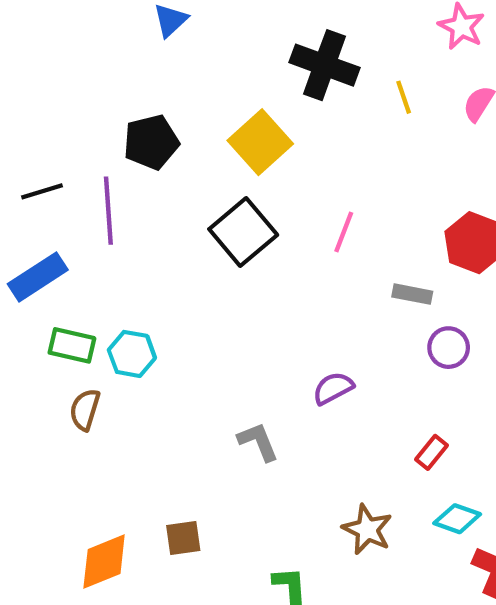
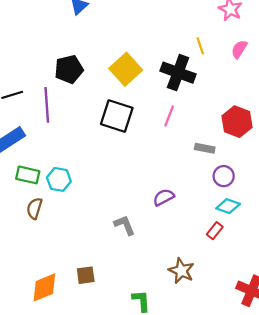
black cross: (324, 65) -> (178, 73), moved
black square: (243, 232) -> (117, 116), turned -32
cyan diamond: (457, 519) -> (228, 206), moved

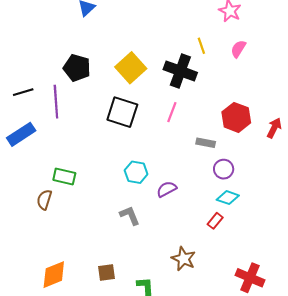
black pentagon: (69, 69) -> (77, 68), turned 30
green rectangle: (28, 175) -> (64, 176), moved
cyan hexagon: (59, 179) -> (136, 172), moved
brown square: (86, 275) -> (107, 272), moved

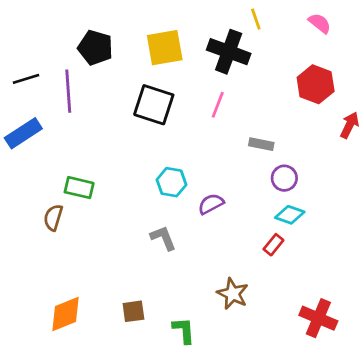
pink semicircle: (238, 49) -> (320, 23), moved, turned 96
yellow square: (131, 68) -> (165, 48), turned 32
red hexagon: (236, 117) -> (316, 84), moved

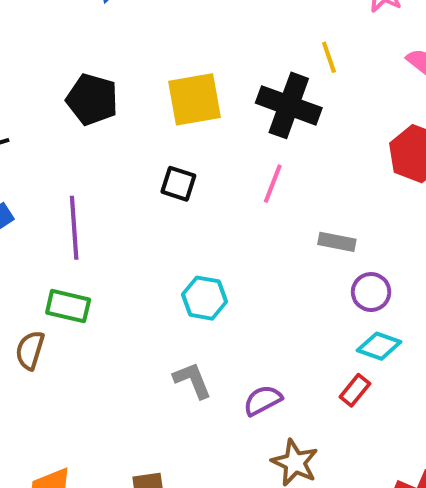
purple line: (68, 91) -> (74, 228), moved
black square: (154, 105) -> (178, 184), size x0.6
purple semicircle: (211, 204) -> (263, 400), moved

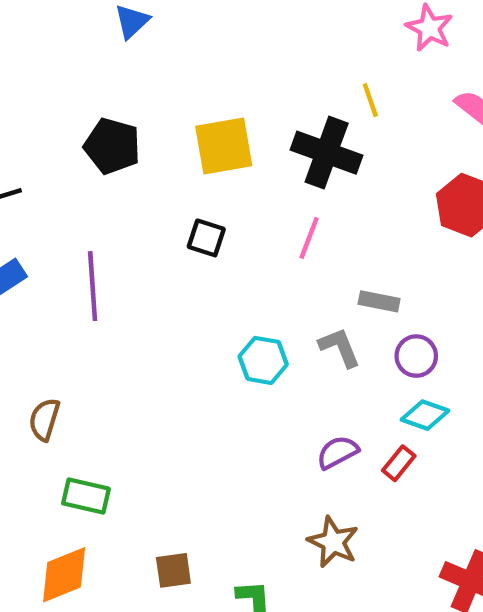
cyan hexagon: (204, 298) -> (263, 360), moved
green rectangle: (68, 306) -> (86, 496), moved
gray L-shape: (192, 380) -> (340, 347), moved
purple semicircle: (263, 400) -> (338, 452), moved

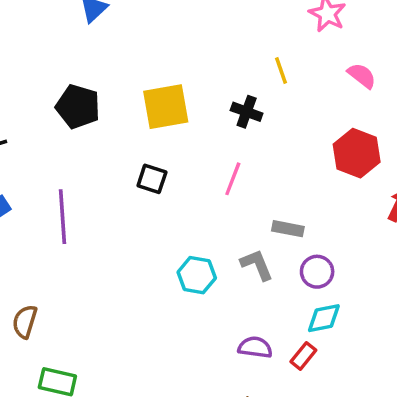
black cross: (327, 153) -> (247, 112), size x0.6
cyan diamond: (425, 415) -> (324, 318), turned -30
purple semicircle: (338, 452) -> (255, 347), turned 36

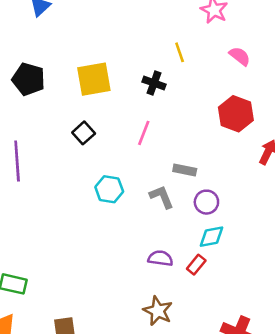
black square: (152, 179) -> (84, 133), turned 30
cyan hexagon: (197, 275) -> (109, 189), moved

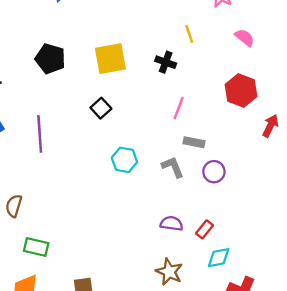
pink line: (144, 133) -> (179, 108), moved
cyan diamond: (212, 237) -> (219, 258), moved

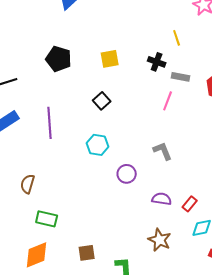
yellow square: (110, 59) -> (110, 59), size x0.7
gray rectangle: (194, 142) -> (181, 77), moved
cyan hexagon: (124, 160) -> (98, 145), moved
purple circle: (214, 172) -> (127, 174), moved

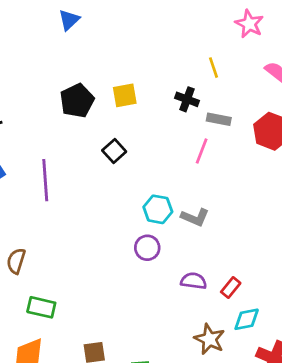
black pentagon: (59, 59) -> (77, 101), moved, turned 30
cyan hexagon: (98, 145) -> (158, 209), moved
gray L-shape: (163, 151) -> (195, 217), turned 135
brown star: (160, 240) -> (210, 339), moved

